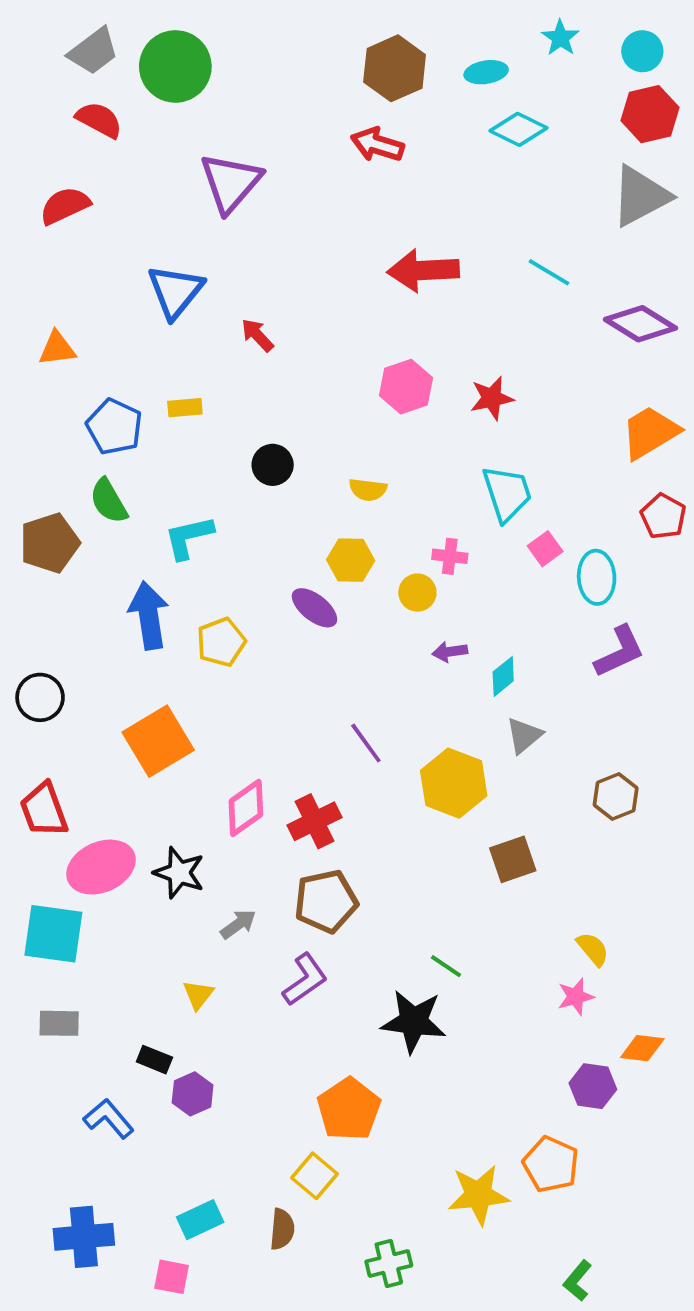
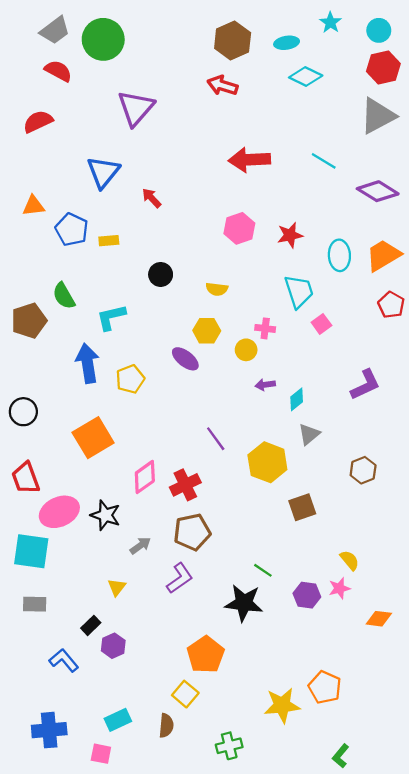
blue pentagon: (114, 427) -> (72, 229), moved
cyan ellipse: (597, 577) -> (339, 255), moved
black rectangle: (154, 1060) -> (91, 625), turned -66
purple hexagon: (593, 1086) -> (307, 595), moved

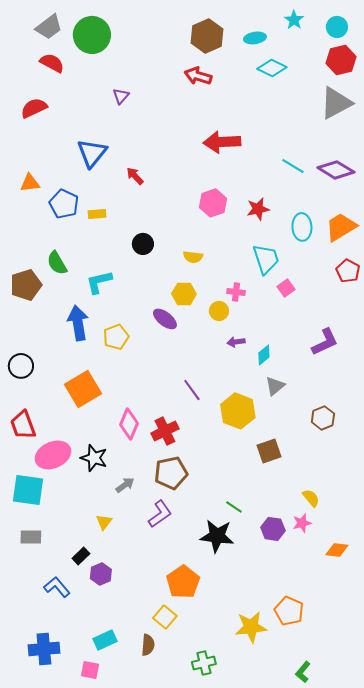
purple triangle: (136, 108) -> (121, 96), size x0.5
cyan line: (324, 161) -> (293, 166), moved
pink diamond: (145, 477) -> (129, 424), turned -32

